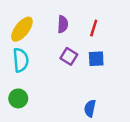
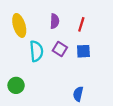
yellow ellipse: (22, 29) -> (19, 25), turned -55
cyan semicircle: (21, 60) -> (36, 51), moved

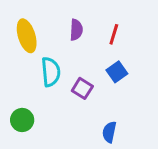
purple square: (60, 49) -> (82, 88), moved
blue square: (83, 51) -> (117, 72), turned -32

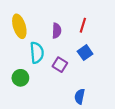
purple semicircle: (76, 30) -> (57, 31), moved
green circle: (22, 120) -> (20, 78), moved

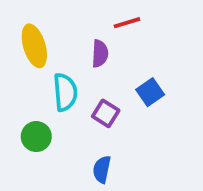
red line: (83, 25) -> (127, 23), moved, turned 56
blue semicircle: (80, 96) -> (102, 169), moved

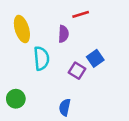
purple square: (106, 113) -> (77, 71), moved
green circle: (36, 137) -> (16, 99), moved

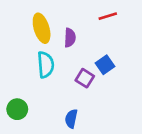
red line: (81, 14) -> (108, 16), moved
yellow ellipse: (22, 29) -> (42, 28), moved

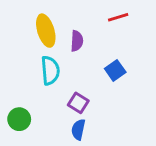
purple square: (85, 78) -> (78, 103), moved

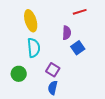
purple semicircle: (77, 41) -> (67, 33), moved
green circle: (19, 119) -> (19, 74), moved

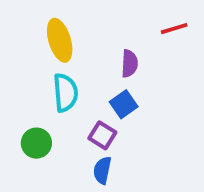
red line: (80, 12) -> (174, 29), moved
blue square: (78, 48) -> (124, 104), moved

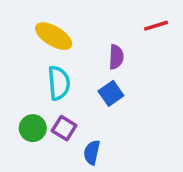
yellow ellipse: (60, 40) -> (54, 36), turned -42
purple square: (102, 135) -> (64, 128), moved

